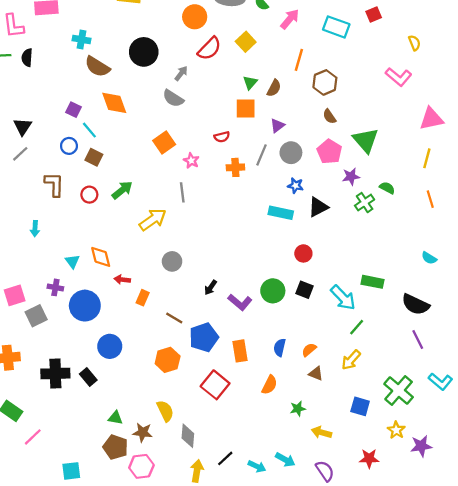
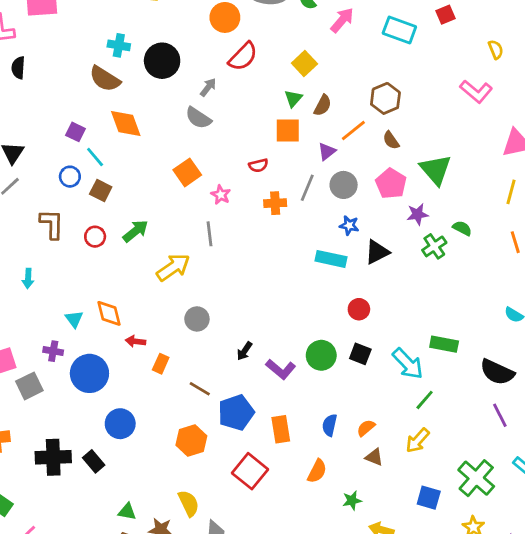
cyan cross: (81, 39) -> (119, 45), moved
yellow square: (246, 42) -> (304, 63), moved
orange line: (299, 60) -> (353, 131), moved, turned 35

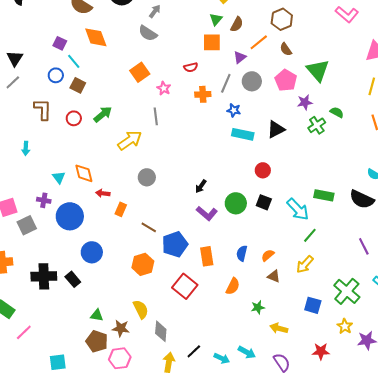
blue star: (349, 225) -> (234, 110), moved
black arrow: (244, 351) -> (201, 186), moved
black semicircle: (497, 372) -> (362, 199), moved

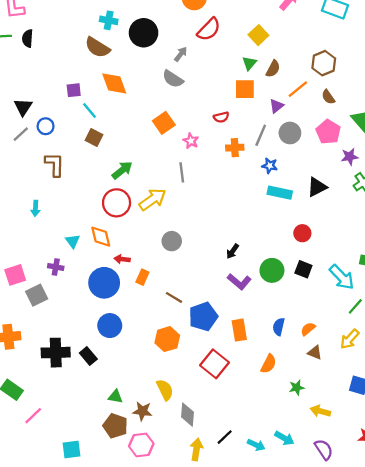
purple square: (60, 43) -> (74, 90), turned -32
blue circle: (56, 75) -> (46, 126), moved
red circle: (74, 118) -> (117, 203), moved, size x1.6
blue circle: (70, 216) -> (104, 283), moved

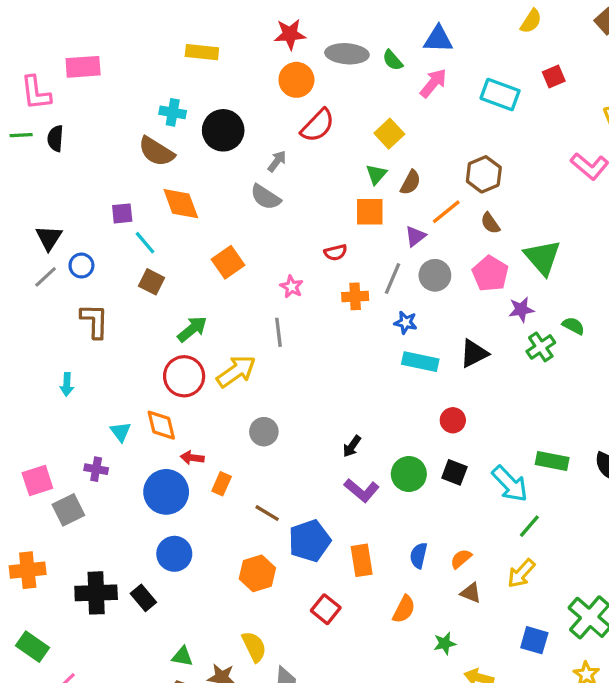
orange square: (164, 123) -> (228, 262), moved
red square: (214, 364) -> (326, 609), size x0.7

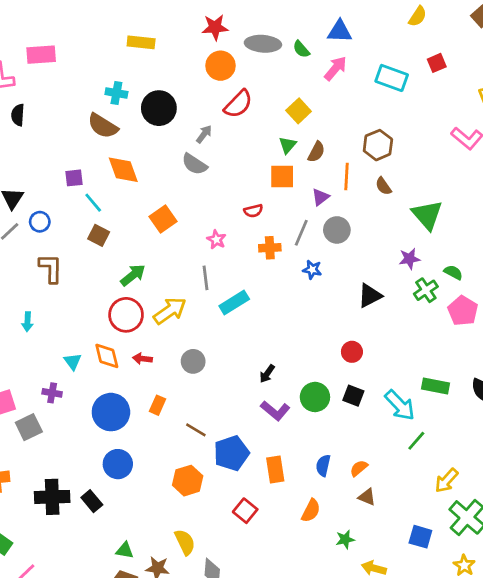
orange line: (446, 212) -> (346, 177), turned -48
pink pentagon: (490, 274) -> (463, 311), moved
cyan rectangle: (420, 362) -> (234, 303), moved, turned -44
red arrow: (192, 458) -> (142, 359), moved
yellow arrow: (521, 573) -> (446, 481), moved

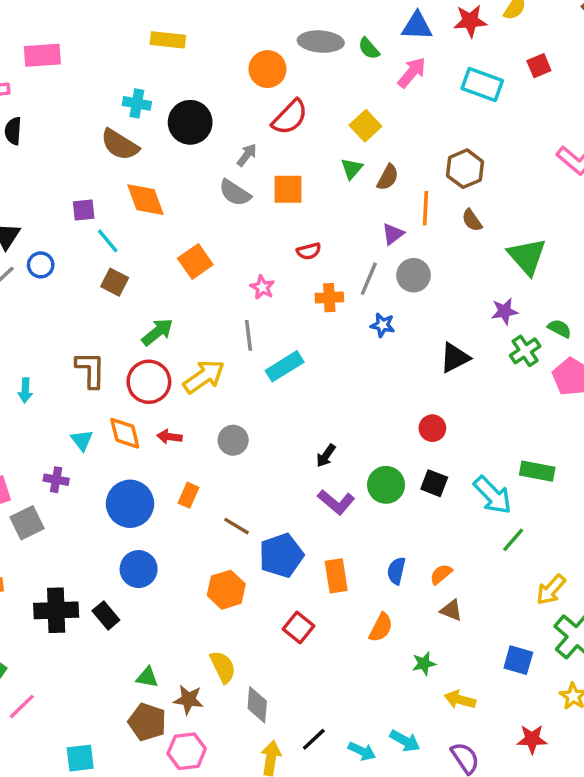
red star: (215, 27) -> (470, 21), moved
orange square: (282, 177) -> (288, 189), moved
brown L-shape: (51, 268) -> (90, 370), moved

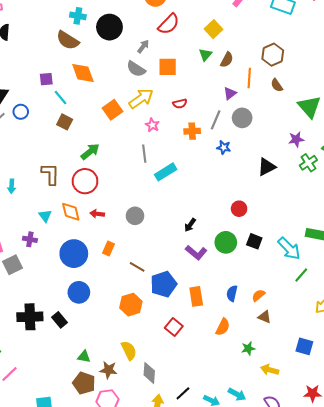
yellow arrow: (204, 377) -> (141, 99), moved
red circle: (432, 428) -> (239, 209), moved

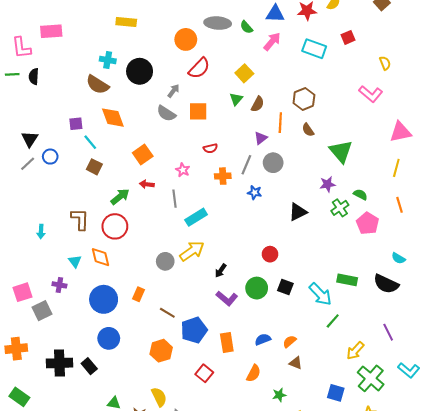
yellow arrow: (141, 99) -> (192, 251), moved
red arrow: (97, 214) -> (147, 184), moved
blue semicircle: (232, 293) -> (263, 339), turned 56

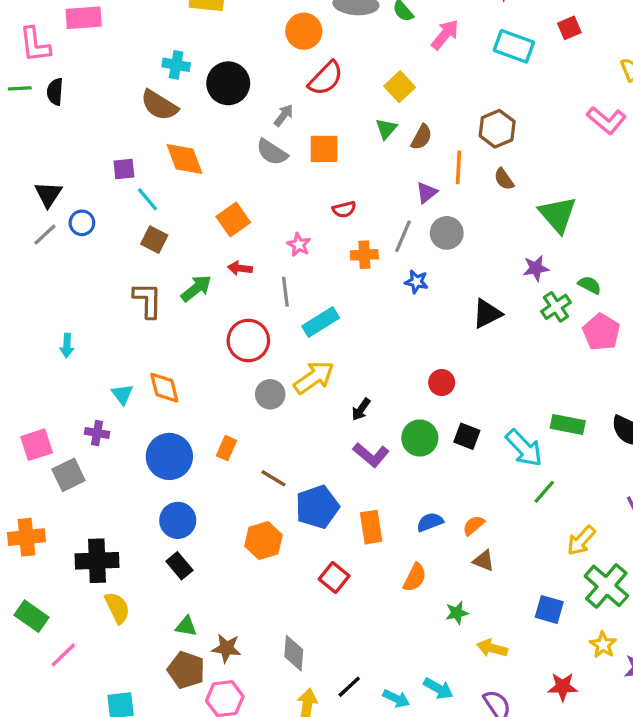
brown L-shape: (80, 219) -> (147, 300), moved
red circle: (115, 226) -> (248, 340), moved
black rectangle: (89, 366) -> (179, 566), moved
yellow semicircle: (159, 397) -> (117, 608), moved

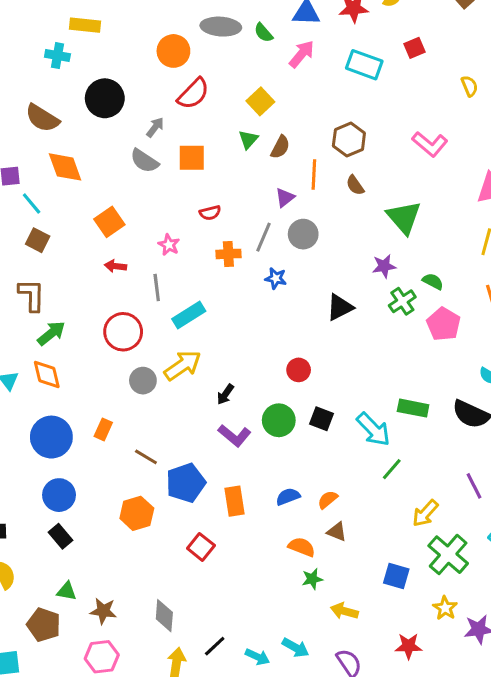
cyan cross: (176, 65) -> (57, 56), moved
pink L-shape: (606, 120) -> (430, 144), moved
green arrow: (196, 288) -> (51, 333), moved
orange semicircle: (415, 578) -> (302, 547), moved, turned -96
brown pentagon: (186, 670) -> (44, 625), moved

